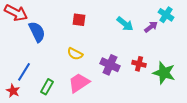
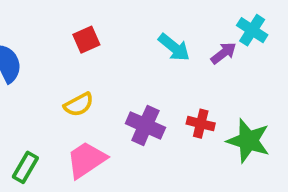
red square: (79, 20) -> (86, 40), turned -32
yellow semicircle: (75, 54) -> (79, 104), turned -56

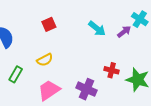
purple cross: (145, 125) -> (87, 89), moved
green rectangle: (25, 167) -> (16, 74), moved

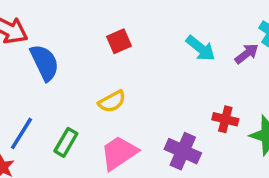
green rectangle: (16, 74) -> (66, 142), moved

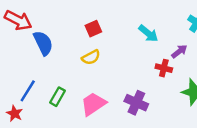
purple arrow: (247, 54) -> (179, 51), moved
yellow semicircle: (112, 102) -> (91, 57), moved
red cross: (225, 119) -> (164, 68), moved

